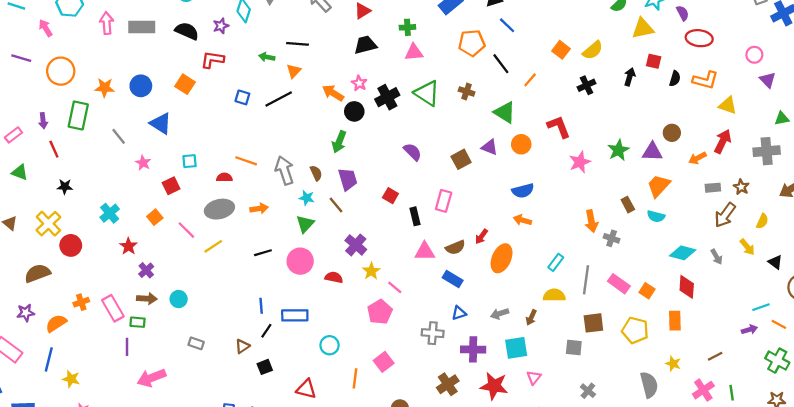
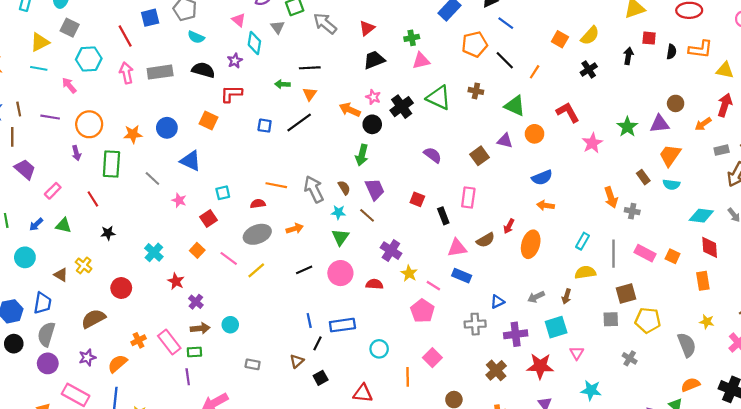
purple arrow: (43, 121) -> (76, 153), moved
yellow cross: (48, 224) -> (84, 265), moved, size x0.7
blue rectangle: (453, 279) -> (462, 276), moved
yellow pentagon: (635, 330) -> (648, 320), moved

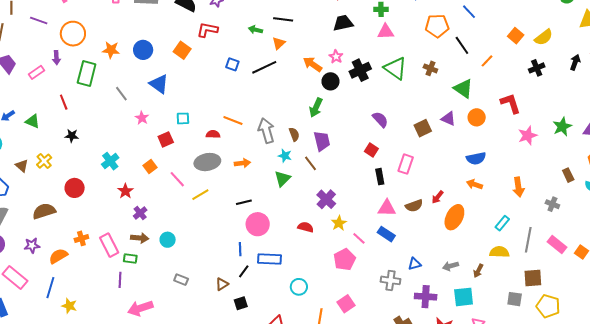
pink rectangle: (53, 191) -> (36, 72), moved
orange arrow: (611, 197) -> (518, 187), moved
red square: (417, 199) -> (371, 150), moved
pink circle: (340, 273) -> (258, 224), moved

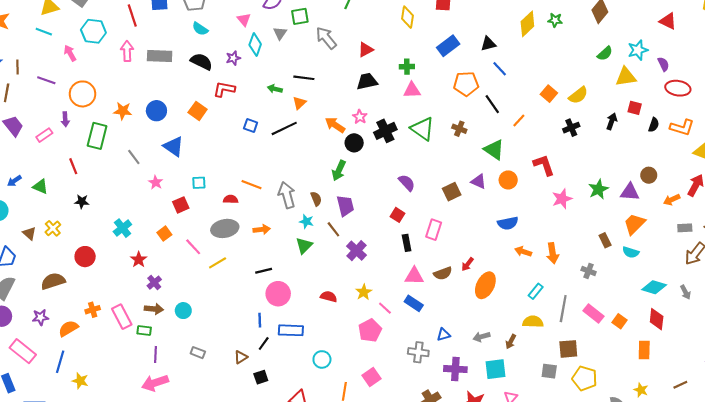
orange arrow: (474, 184) -> (523, 251), moved
purple cross: (326, 199) -> (356, 251), moved
purple line: (120, 280) -> (156, 354), moved

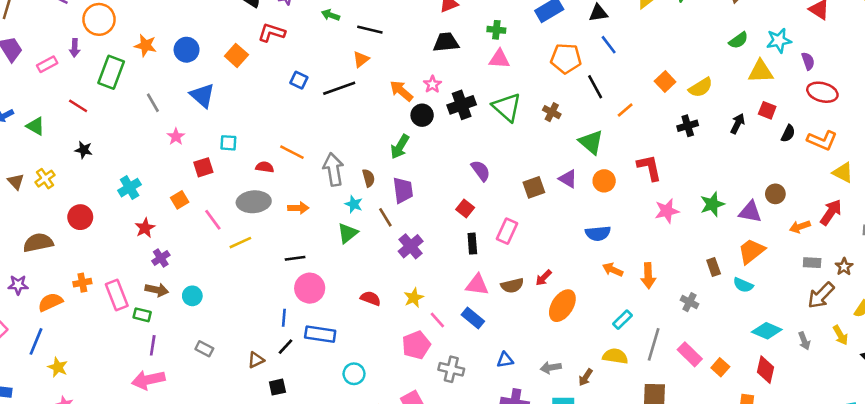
green arrow: (275, 89) -> (331, 15), moved
red line: (73, 166) -> (78, 106), turned -42
gray cross: (418, 352) -> (451, 369), moved

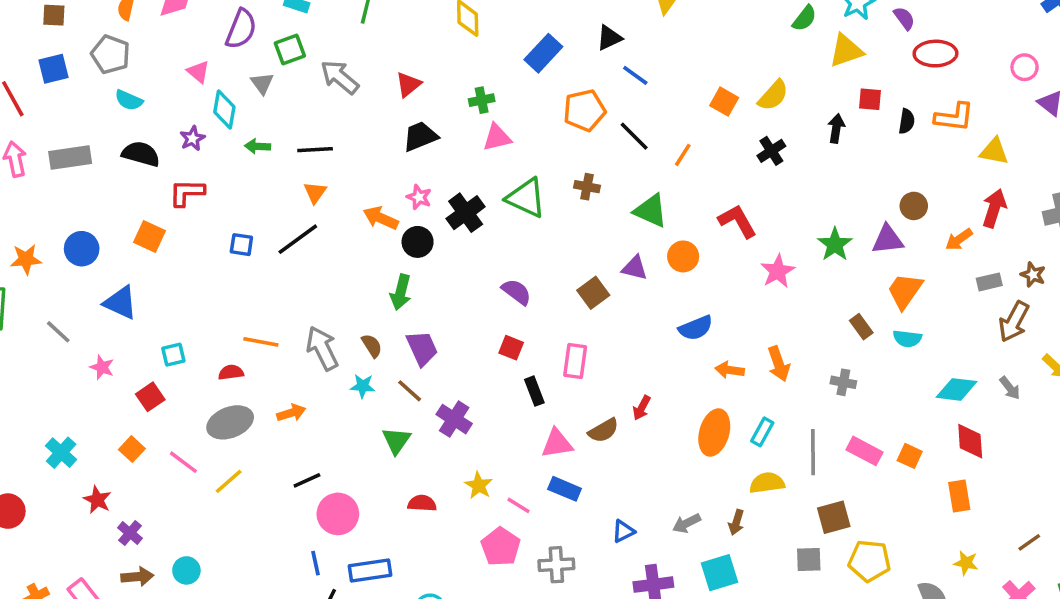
green triangle: (348, 233) -> (396, 441), moved
orange ellipse: (562, 306) -> (714, 432), moved

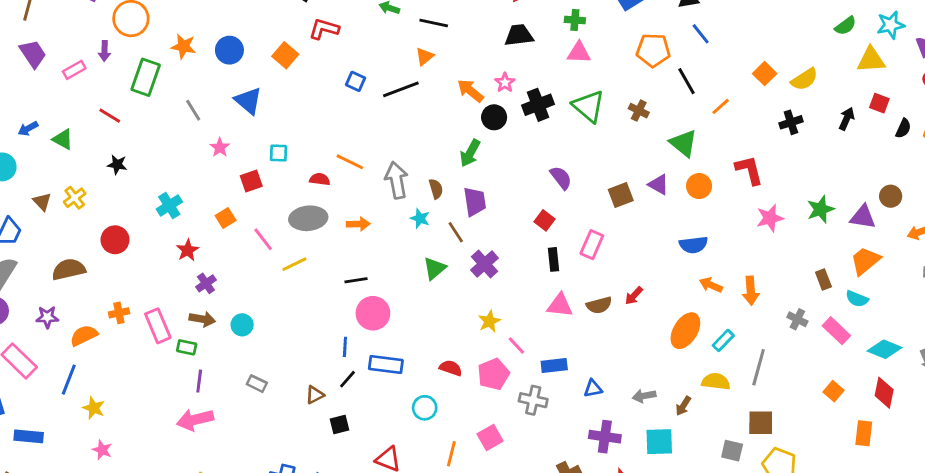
pink rectangle: (865, 451) -> (836, 331), moved
blue rectangle: (565, 489) -> (554, 365), moved, turned -45
red semicircle: (422, 503) -> (451, 368), moved

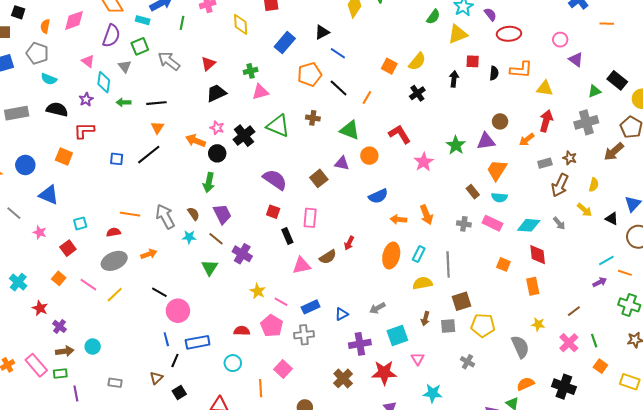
purple semicircle: (561, 178) -> (275, 180), size x1.4
black line: (356, 280) -> (159, 292), turned 56
brown arrow: (683, 406) -> (425, 319), moved

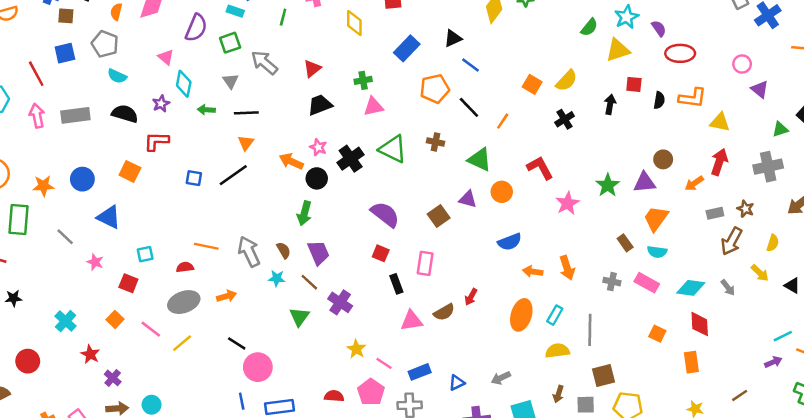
gray triangle: (125, 66) -> (230, 81), moved
red square: (68, 248) -> (128, 283), turned -35

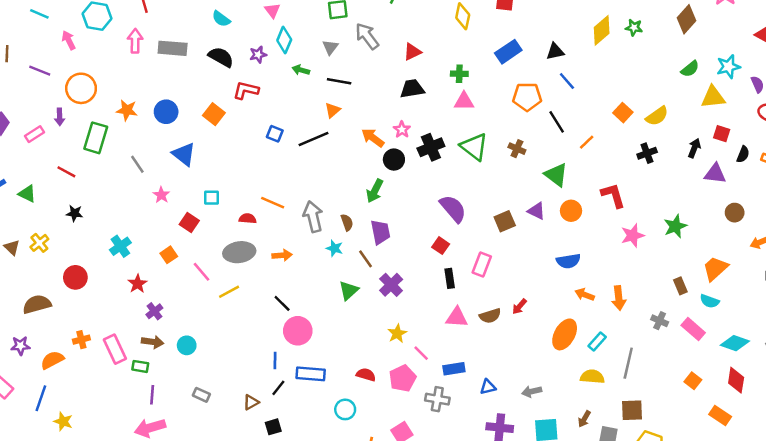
purple triangle: (645, 182) -> (715, 174), moved
orange rectangle: (691, 362) -> (720, 416), turned -60

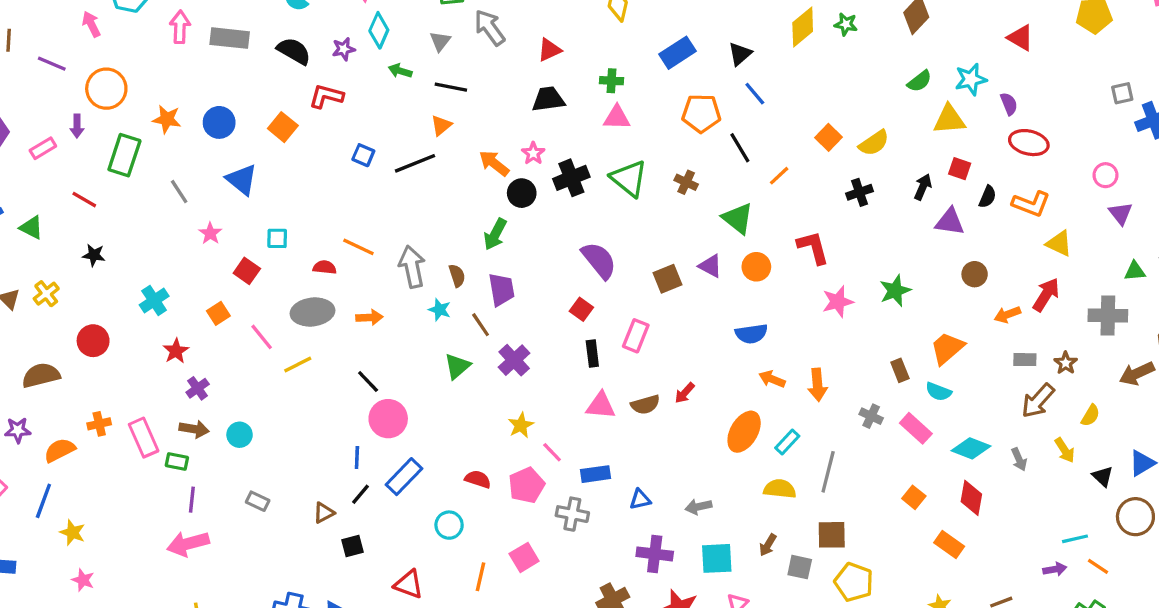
black triangle: (555, 52) -> (740, 54), turned -30
blue rectangle: (311, 374) -> (404, 477), turned -52

